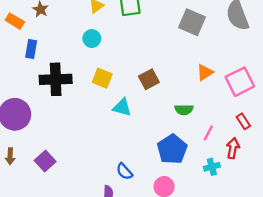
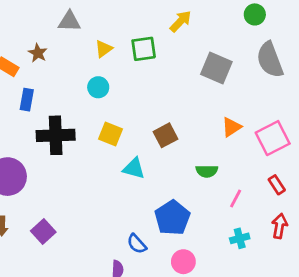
red arrow: (233, 148) -> (280, 226), moved
blue pentagon: (172, 149) -> (172, 218), moved

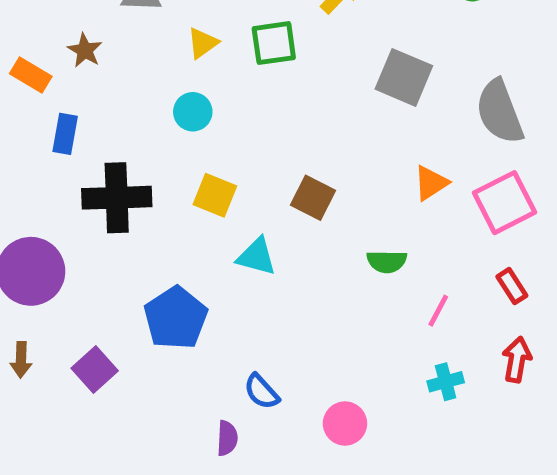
gray semicircle: (270, 60) -> (500, 112), moved
brown square: (166, 135) -> (313, 198), turned -35
blue pentagon: (172, 218) -> (176, 318), moved

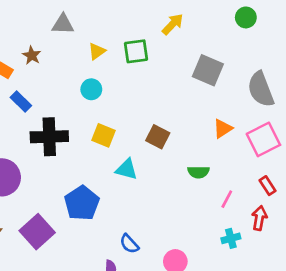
blue rectangle: (65, 134) -> (21, 101), turned -55
red arrow: (517, 360) -> (259, 218), moved
purple square: (95, 370) -> (37, 232), size x1.4

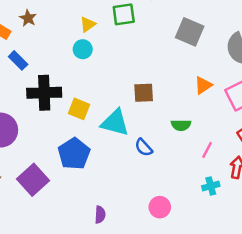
yellow triangle: (97, 51) -> (88, 24), moved
yellow square: (104, 135) -> (79, 109), moved
brown square: (158, 137) -> (144, 93), turned -30
cyan triangle: (127, 169) -> (115, 123), size x1.4
blue semicircle: (129, 244) -> (144, 147), moved

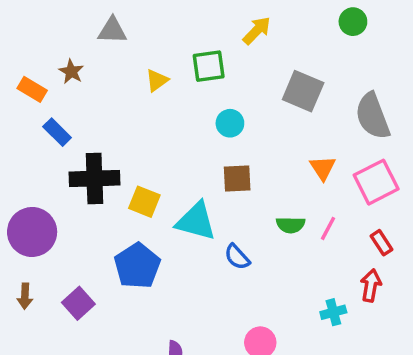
cyan circle: (83, 49) -> (230, 123), moved
orange triangle: (203, 85) -> (323, 168), turned -30
pink line: (207, 150) -> (328, 228), moved
purple square: (33, 180) -> (78, 303), size x0.7

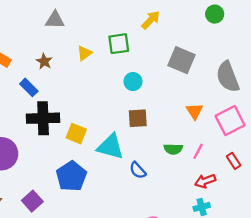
brown star: (71, 72) -> (44, 61), moved
blue rectangle: (57, 132) -> (29, 87), moved
red arrow: (371, 285) -> (205, 181), moved, turned -120

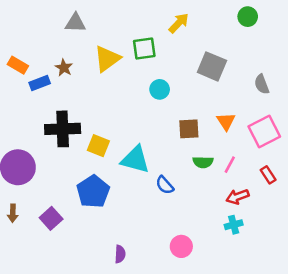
yellow triangle: (84, 53) -> (107, 59), size x1.6
gray semicircle: (228, 77) -> (262, 84), size x0.6
blue rectangle: (29, 87) -> (40, 83), moved, turned -66
brown square: (138, 118) -> (189, 129), moved

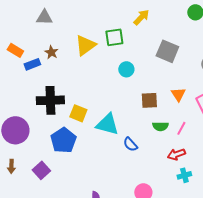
gray triangle: (75, 23) -> (44, 17), moved
blue pentagon: (93, 192) -> (63, 140), moved
red arrow: (237, 197) -> (176, 154), moved

